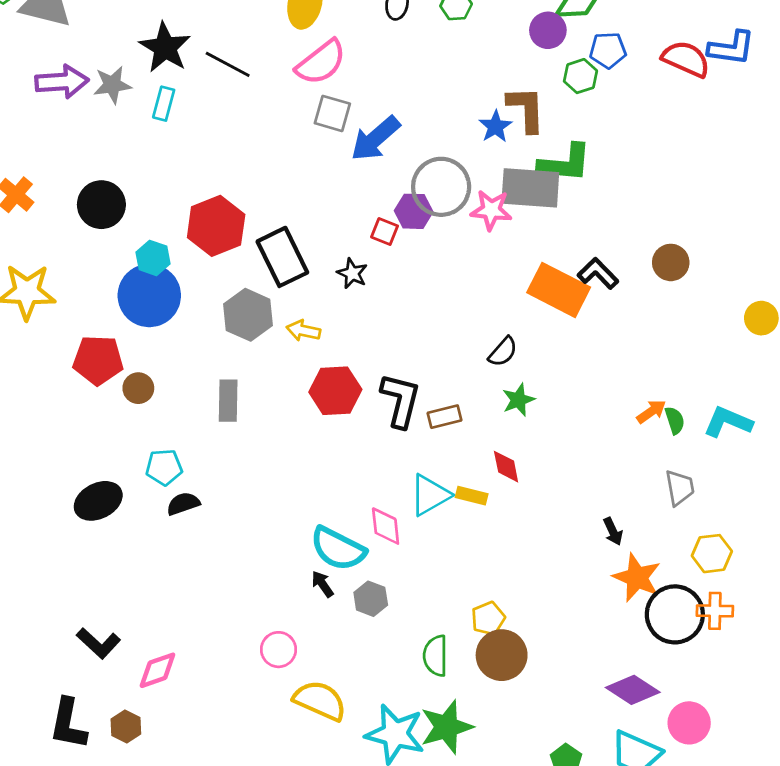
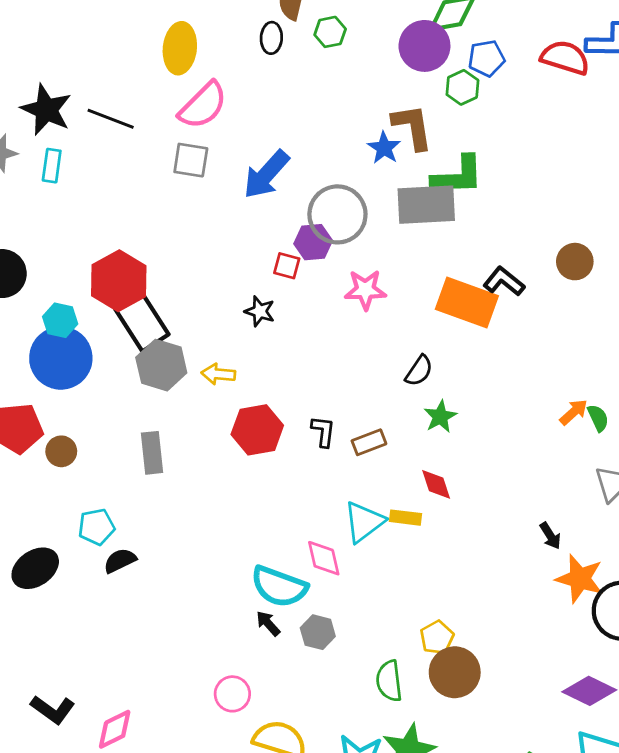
purple circle: (548, 30) -> (424, 46), size x1.4
gray square: (332, 113) -> (191, 160), moved
pink star: (491, 210) -> (365, 290), moved
black rectangle: (282, 257) -> (142, 322), moved
black L-shape: (401, 400) -> (323, 431), size x0.6

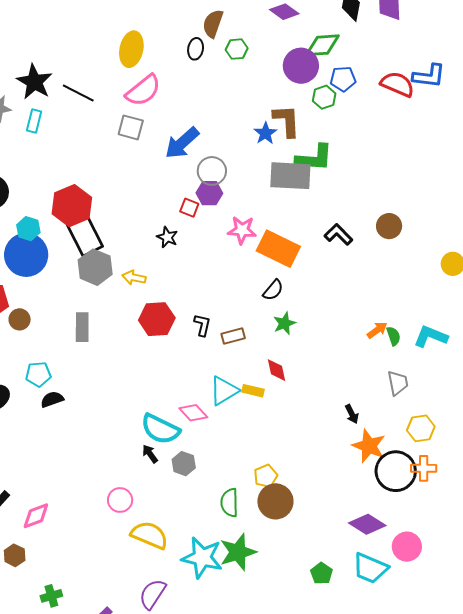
gray circle: (337, 214) -> (212, 171), moved, size x0.7
orange rectangle: (467, 303) -> (278, 249), moved
pink diamond: (324, 558) -> (193, 413), turned -36

